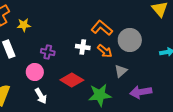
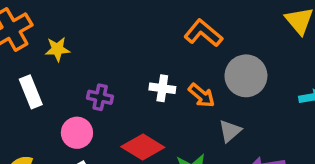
orange L-shape: (102, 28) -> (203, 33), moved

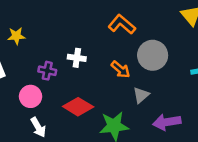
white cross: (162, 88) -> (77, 58), moved

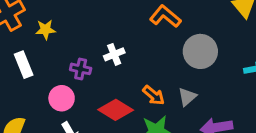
white cross: (77, 58) -> (114, 54), turned -30
orange arrow: (120, 69) -> (154, 95), moved

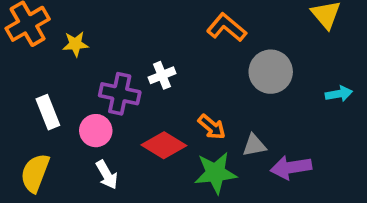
white rectangle: (24, 65) -> (48, 112), moved
purple cross: (81, 69) -> (120, 94), size x1.5
gray triangle: (187, 97) -> (254, 145), moved, turned 30

